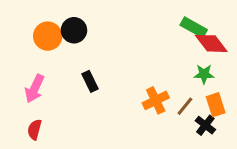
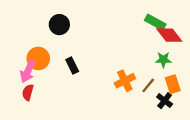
orange circle: (48, 36) -> (38, 58), moved
red semicircle: (35, 130) -> (28, 92), moved

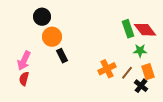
green rectangle: (155, 22) -> (128, 29), moved, turned 42
black circle: (59, 25) -> (42, 17), moved
orange circle: (38, 58) -> (52, 37), moved

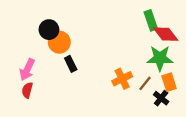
black circle: (42, 17) -> (49, 30), moved
green rectangle: (128, 29) -> (151, 20), moved
green star: (140, 51) -> (160, 58), size x1.6

